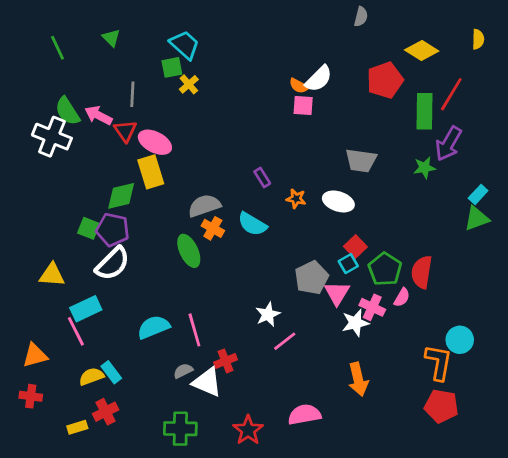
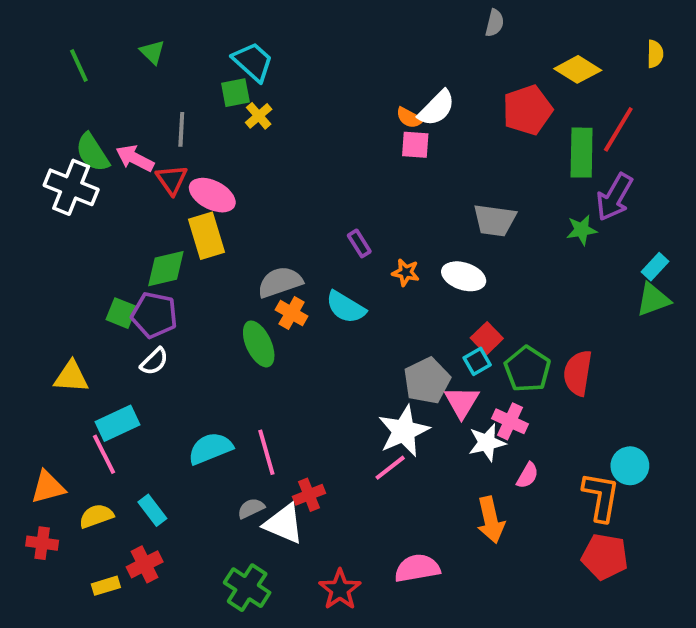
white semicircle: (113, 264) -> (154, 361), size x0.6
pink semicircle: (402, 297) -> (527, 475), moved
white star: (268, 314) -> (404, 431), moved, size x1.5
yellow semicircle: (91, 376) -> (96, 516), moved
green cross: (180, 429) -> (247, 588), turned 32

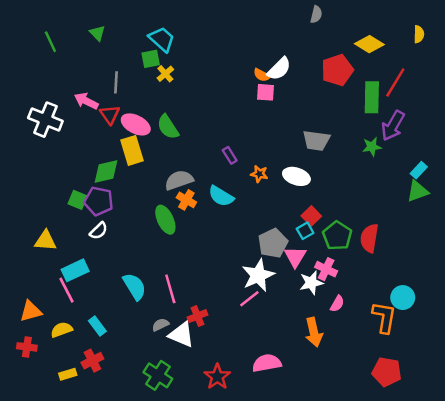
green semicircle: (92, 153) -> (168, 127), moved
cyan semicircle: (210, 448) -> (134, 286), turned 80
red pentagon: (605, 557) -> (387, 372), moved

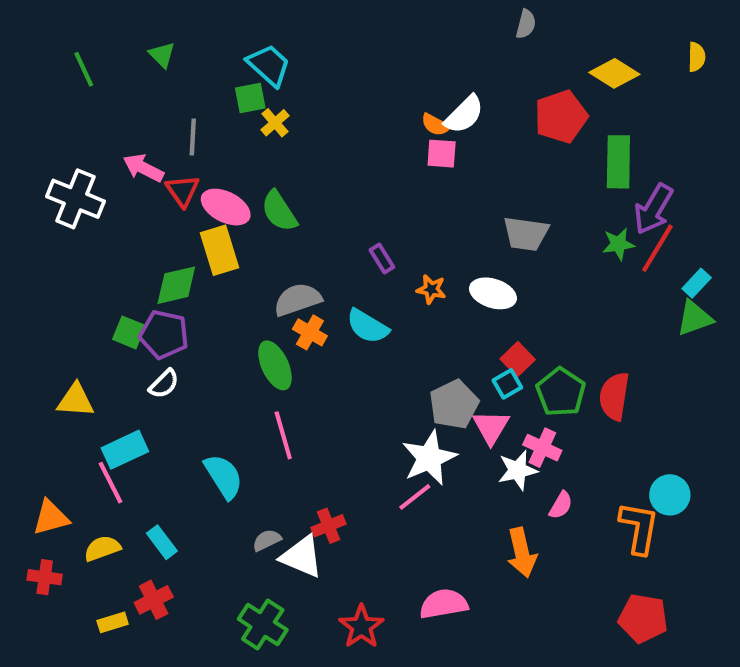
red line: (395, 82) -> (657, 248), moved
pink line: (170, 289) -> (283, 435), moved

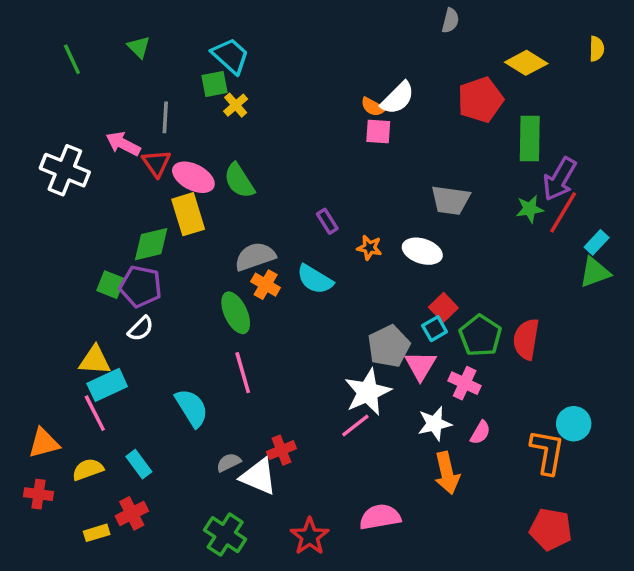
yellow triangle: (76, 400) -> (95, 360), moved
white star: (518, 470) -> (435, 424), moved

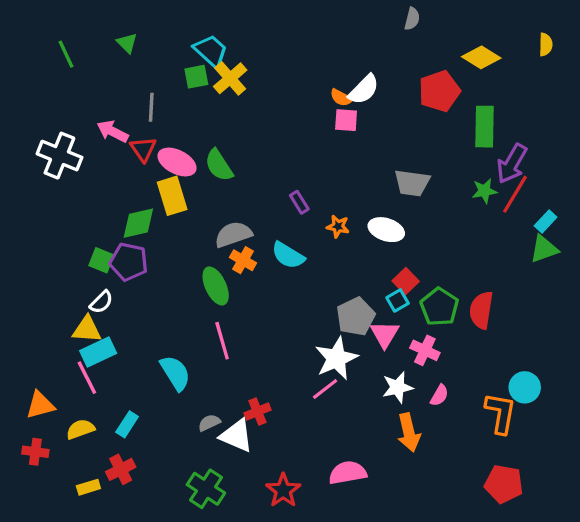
yellow cross: (236, 105) -> (230, 78), moved, size x1.5
white semicircle: (141, 329) -> (101, 302), moved
cyan rectangle: (139, 464) -> (127, 424), turned 70

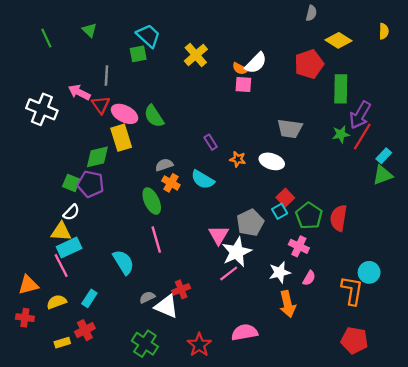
gray semicircle: (412, 19) -> (311, 13), moved
yellow cross: (230, 78) -> (196, 55), moved
gray semicircle: (233, 234) -> (164, 165), size x0.7
pink triangle: (385, 334) -> (218, 235), moved

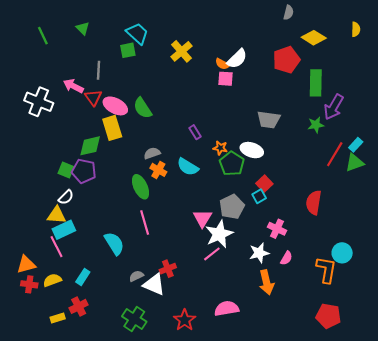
red line: (362, 137) -> (335, 154), moved
green pentagon: (309, 216) -> (232, 164), moved
red cross: (25, 318) -> (29, 284), moved

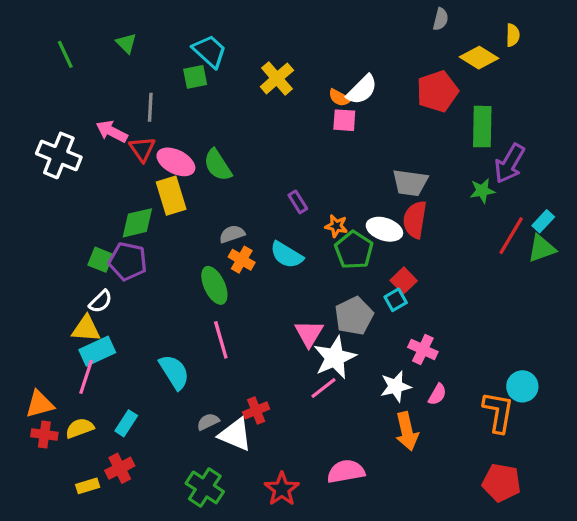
yellow semicircle: (356, 29) -> (513, 35), moved
red semicircle: (314, 203) -> (415, 220), moved
pink line: (57, 247) -> (86, 377), turned 45

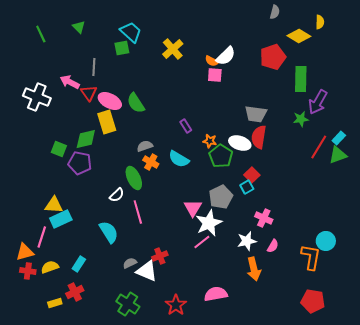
green square: (101, 260) -> (59, 149), moved
white semicircle: (101, 301) -> (117, 195), moved
pink line: (86, 377) -> (42, 237), moved

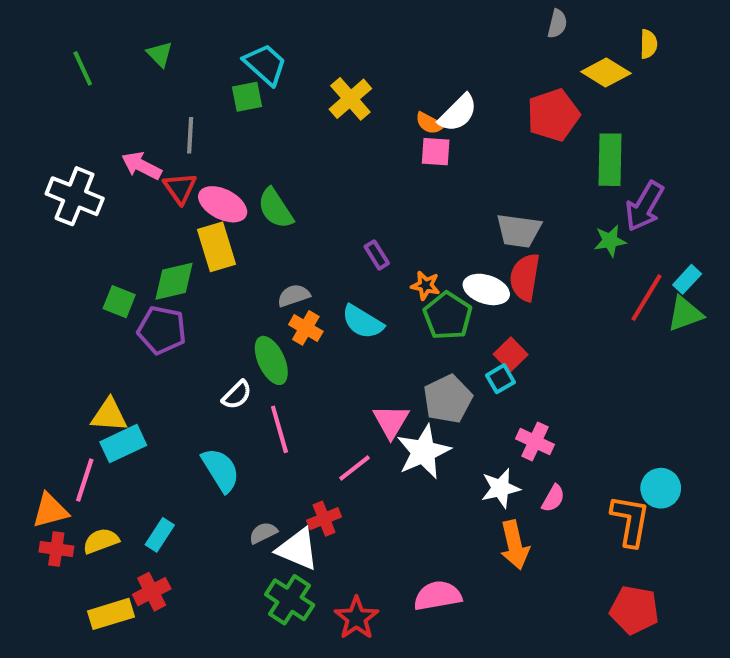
pink line: (202, 242) -> (354, 468), moved
yellow rectangle: (55, 303) -> (111, 614), size x1.5
green cross: (128, 304) -> (290, 600), moved

